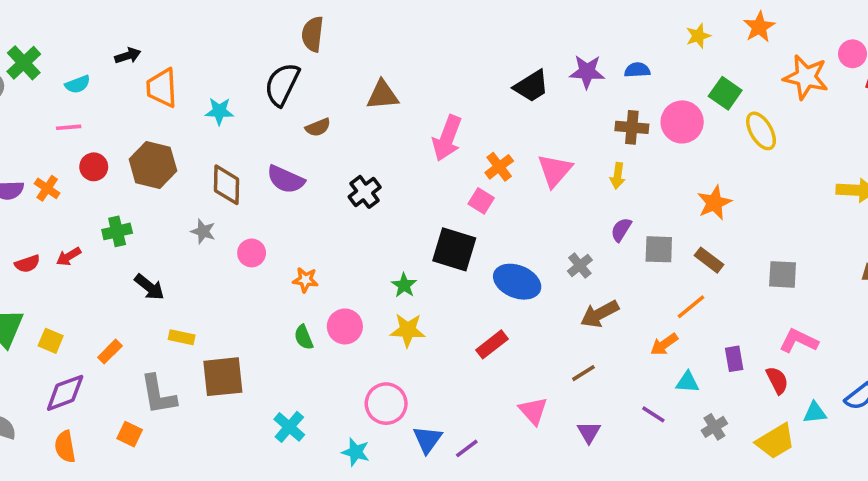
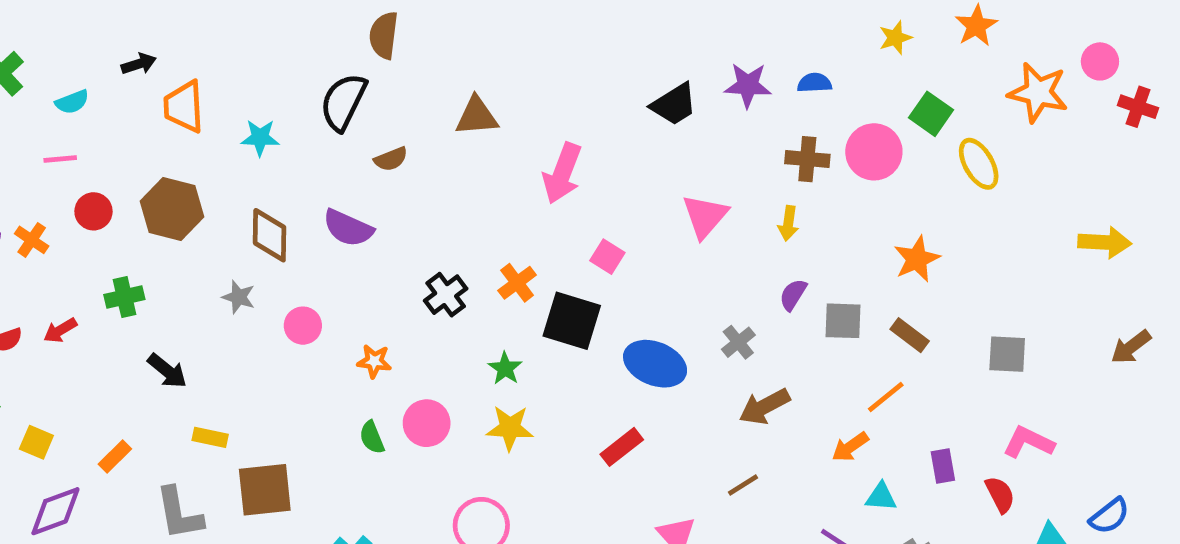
orange cross: (499, 167) -> (517, 283), moved
black cross: (365, 192) -> (446, 295), moved

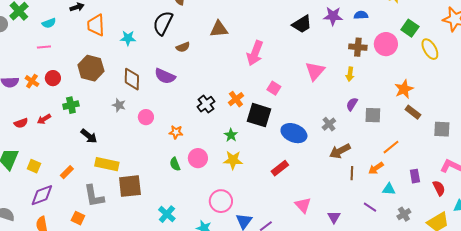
red circle: (93, 211) -> (53, 78), moved
brown rectangle: (910, 335) -> (413, 112), moved
yellow rectangle: (210, 437) -> (107, 164), size x1.6
brown line: (743, 485) -> (352, 173), moved, turned -56

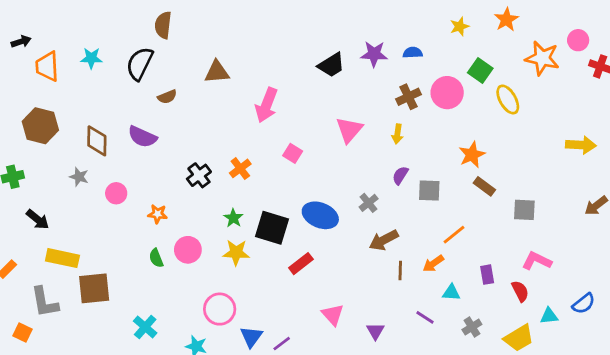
cyan star: (128, 38) -> (91, 58), moved
brown cross: (358, 47) -> (409, 97), turned -30
black square: (259, 115) -> (272, 228), moved

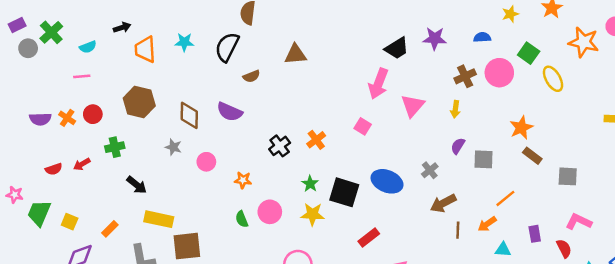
blue semicircle: (413, 53) -> (482, 37), moved
pink arrow: (266, 105) -> (378, 84), moved
red rectangle: (301, 264) -> (369, 237), moved

